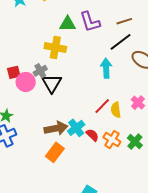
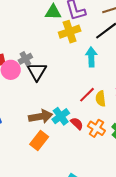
yellow cross: (55, 48) -> (70, 32), moved, turned -30

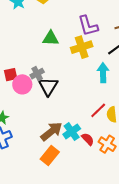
green triangle: (53, 12) -> (51, 38), moved
brown arrow: (41, 116) -> (51, 131), turned -30

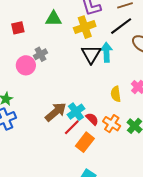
red square: (11, 75) -> (18, 28), moved
black triangle: (48, 86) -> (91, 54), moved
red line: (98, 110) -> (72, 127), moved
orange rectangle: (50, 155) -> (85, 142), moved

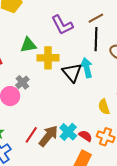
black line: (121, 26) -> (96, 39), turned -40
yellow cross: (85, 27) -> (48, 58), moved, turned 30
red line: (72, 127) -> (31, 135), moved

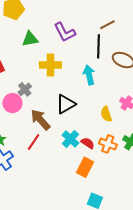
brown line: (96, 18) -> (107, 25), moved
green triangle: (28, 45) -> (30, 39), moved
black triangle: (72, 73) -> (66, 104), moved, turned 40
brown arrow: (48, 136) -> (40, 120), moved, turned -80

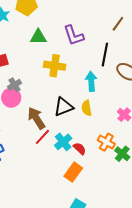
brown line: (107, 25) -> (118, 24), moved, turned -35
gray cross: (25, 89) -> (14, 85), moved
yellow semicircle: (106, 114) -> (87, 108), moved
red line: (34, 142) -> (43, 137), moved
orange cross: (108, 144) -> (106, 142), moved

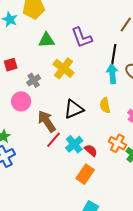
yellow cross: (55, 66) -> (63, 68), turned 30
cyan arrow: (91, 81) -> (112, 74), moved
gray cross: (14, 85) -> (34, 80), moved
yellow semicircle: (87, 108) -> (105, 105), moved

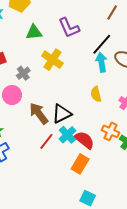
black line: (113, 56) -> (102, 44), turned 35
black triangle: (74, 109) -> (62, 114), moved
red line: (53, 140) -> (46, 141), moved
red semicircle: (91, 150) -> (84, 140), size x1.5

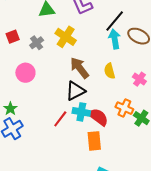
gray cross: (23, 73) -> (37, 43), moved
brown arrow: (39, 113) -> (80, 68), moved
cyan cross: (67, 135) -> (81, 112), turned -36
orange rectangle: (80, 164) -> (94, 141), turned -36

